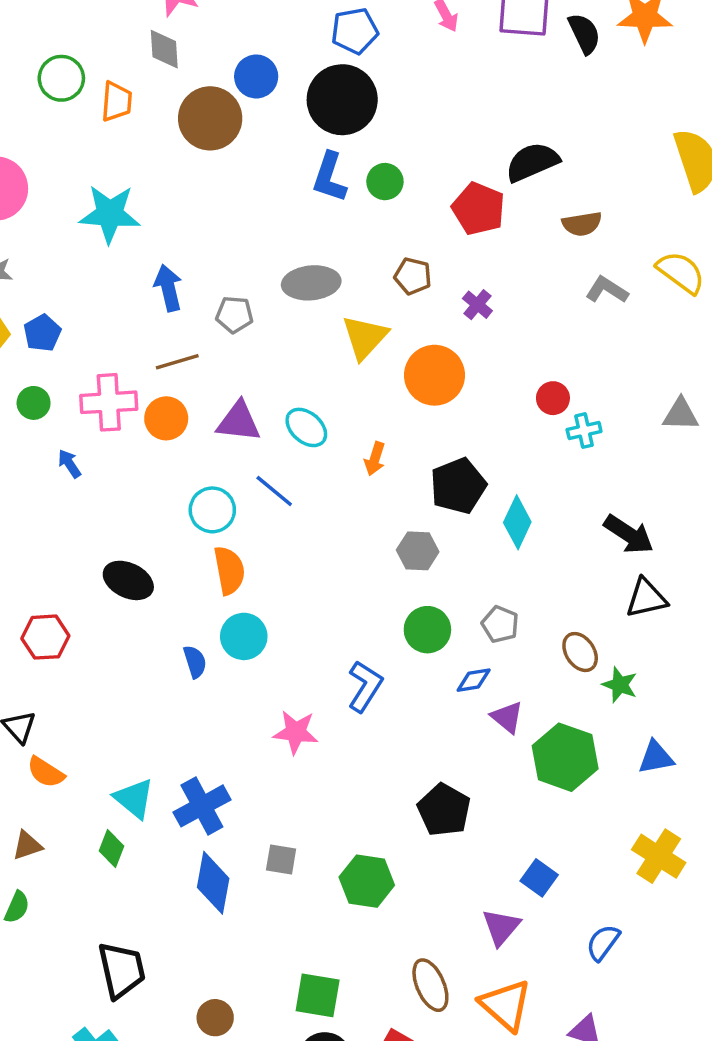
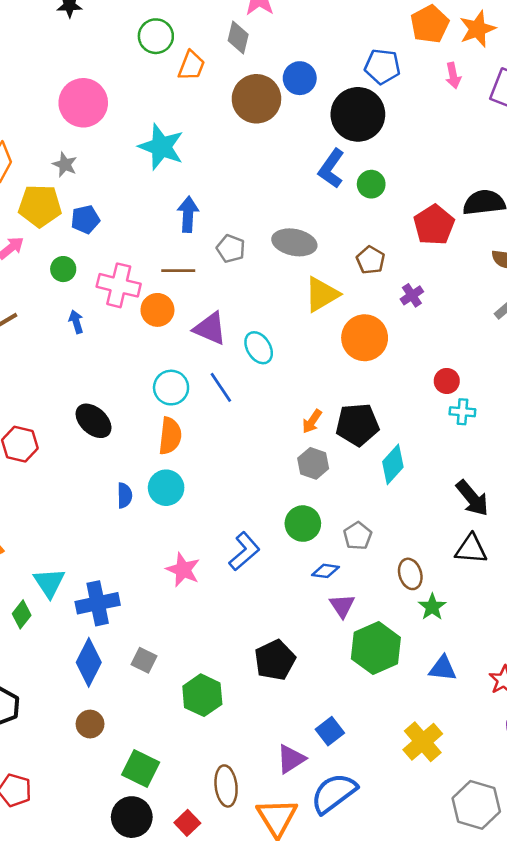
orange arrow: (375, 459) -> (312, 421), moved
blue semicircle: (603, 943) -> (334, 793), moved, size x1.6
brown circle: (215, 1018) -> (90, 724), moved

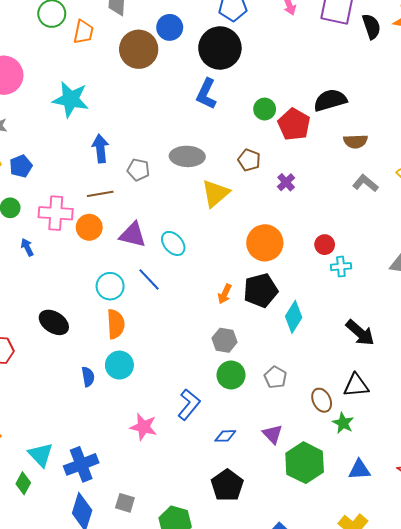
green circle: (371, 184) -> (265, 109), moved
orange circle: (365, 338) -> (265, 243), moved
gray hexagon: (313, 463) -> (224, 340), moved
black triangle: (471, 549) -> (356, 385), moved
blue diamond: (326, 571) -> (225, 436), moved

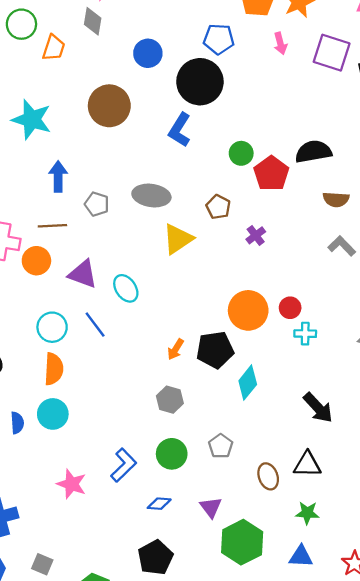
brown circle: (139, 49) -> (109, 106), moved
orange circle: (265, 243) -> (248, 310), moved
green circle: (231, 375) -> (172, 454), moved
green star: (343, 423) -> (307, 513), moved, turned -30

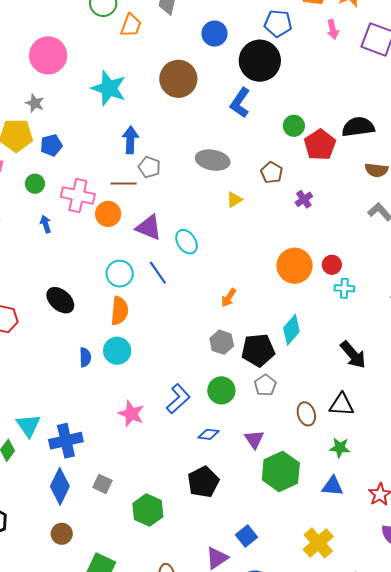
gray pentagon: (97, 204) -> (149, 167), moved
yellow triangle: (178, 239) -> (234, 200), size x0.6
black pentagon: (215, 350) -> (258, 350), moved

